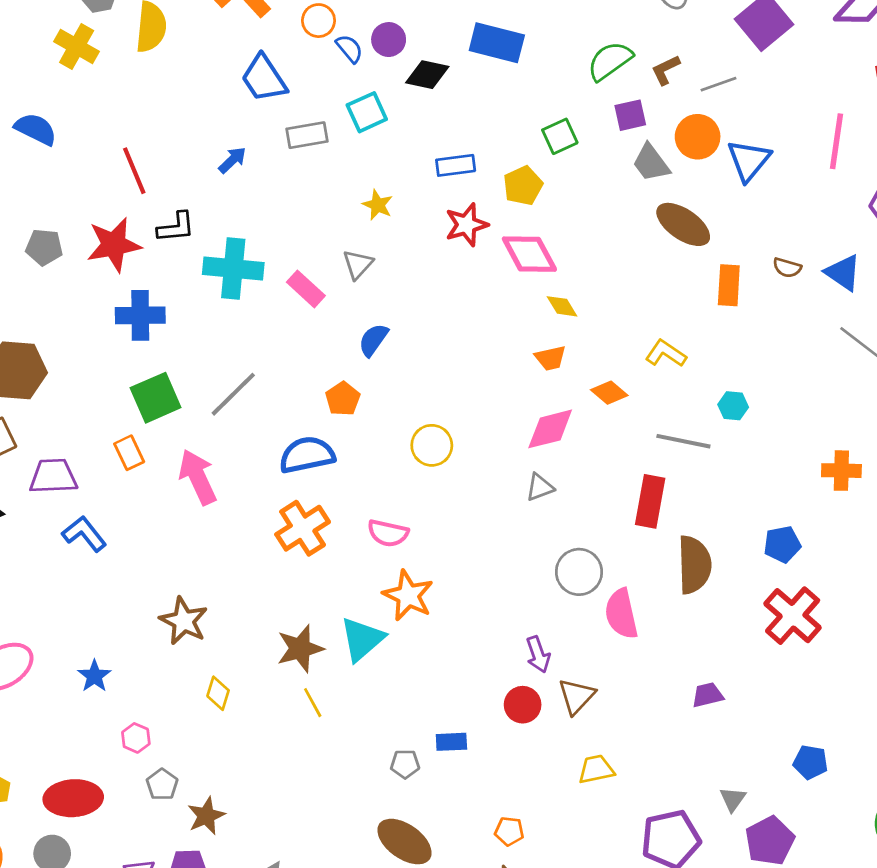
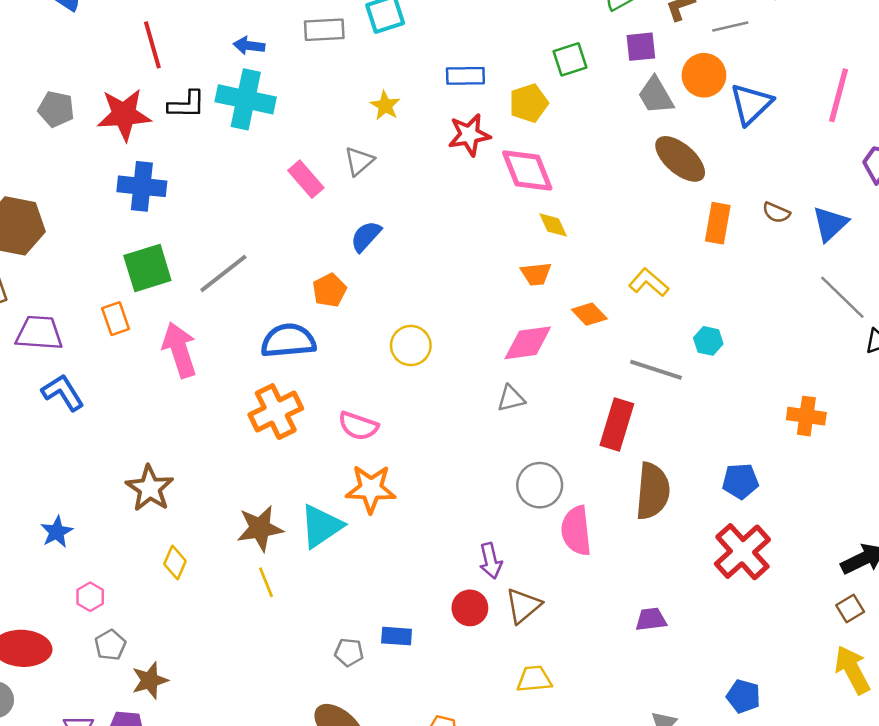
blue arrow: (232, 160) -> (249, 46), turned -136
cyan cross: (233, 268) -> (246, 99), moved
blue triangle: (843, 273) -> (830, 224), turned 36
orange star: (408, 596) -> (371, 489), turned -30

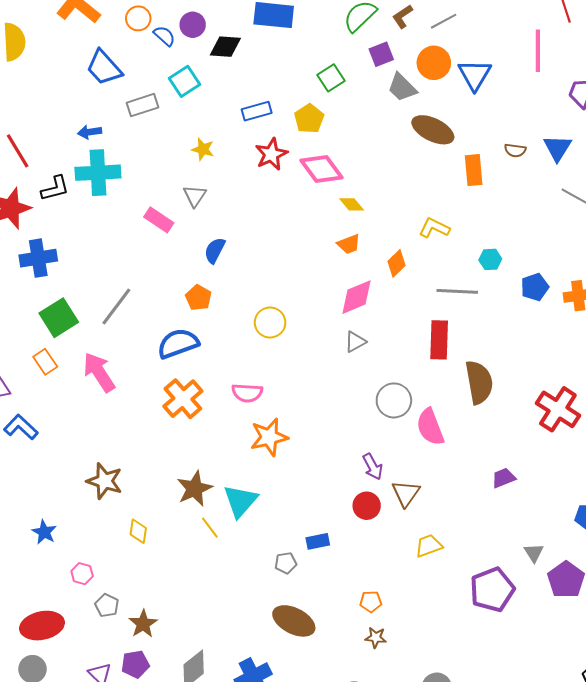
orange diamond: (589, 314) -> (396, 263), turned -76
blue pentagon: (740, 481) -> (535, 287), moved
cyan triangle: (321, 526) -> (240, 501), moved

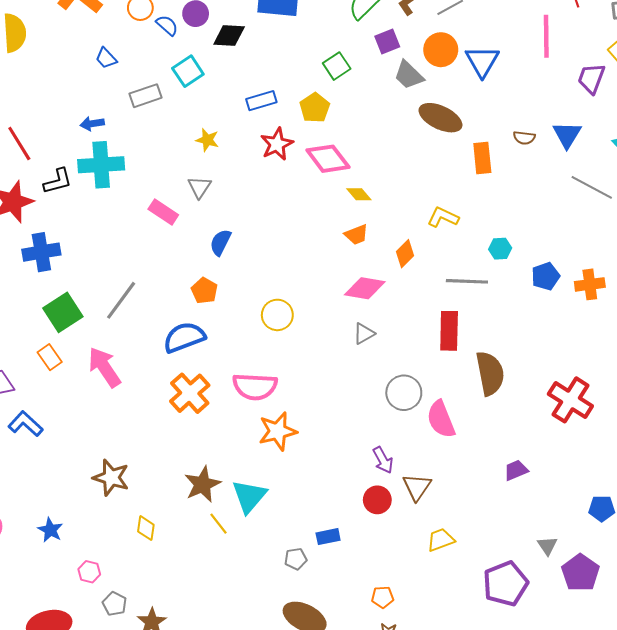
blue trapezoid: (104, 68) -> (106, 58), size x0.6
pink diamond: (357, 297) -> (365, 288), turned 33
pink semicircle: (247, 393) -> (255, 387), size x1.4

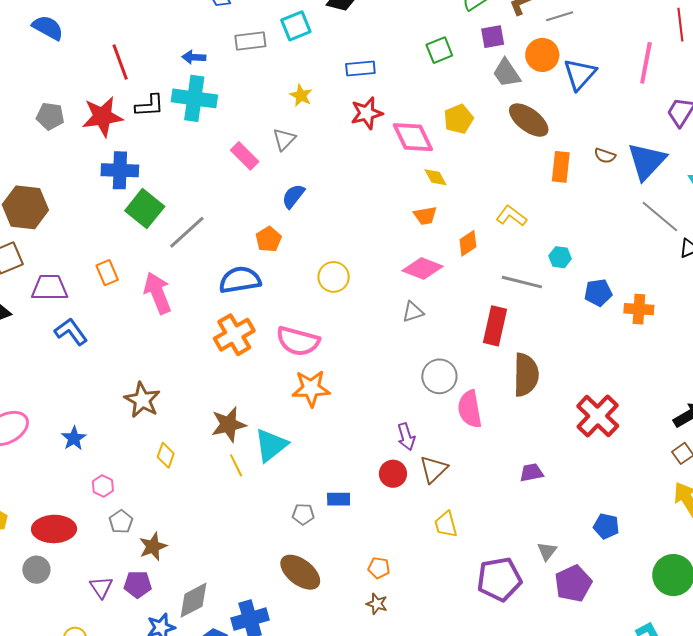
yellow pentagon: (315, 108) -> (459, 119), moved
blue triangle: (567, 135) -> (647, 161), size x1.4
green square: (63, 312) -> (145, 209), moved, turned -30
yellow trapezoid: (441, 540) -> (446, 524), turned -96

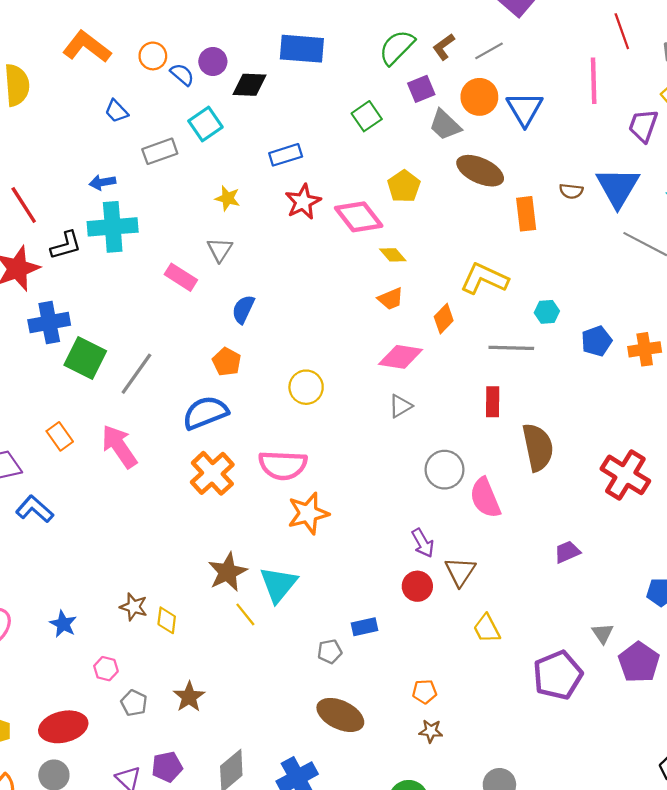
yellow L-shape: (511, 216) -> (484, 279), size x1.4
red rectangle: (495, 326) -> (493, 402), size x0.7
brown star: (142, 400) -> (134, 607), moved, size x0.7
brown star: (153, 546) -> (189, 697), moved

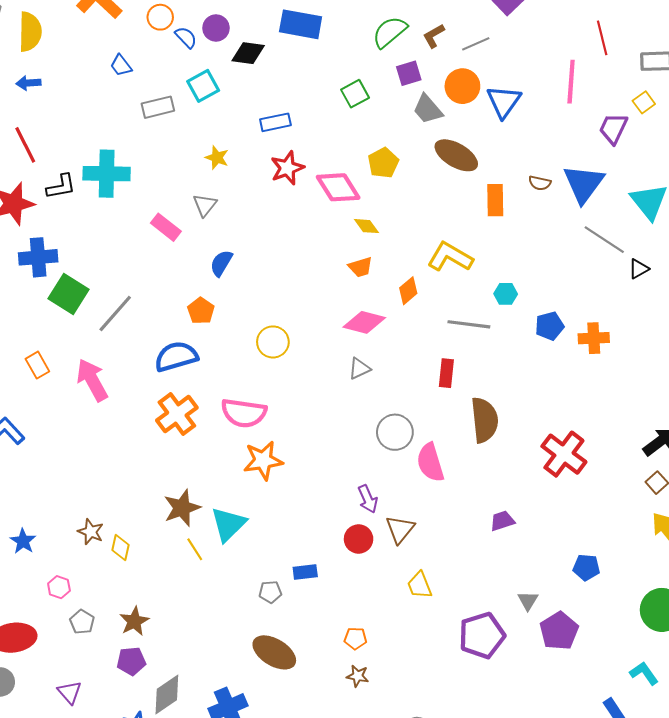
blue arrow: (102, 182) -> (28, 83), moved
purple pentagon: (167, 767) -> (131, 661), moved

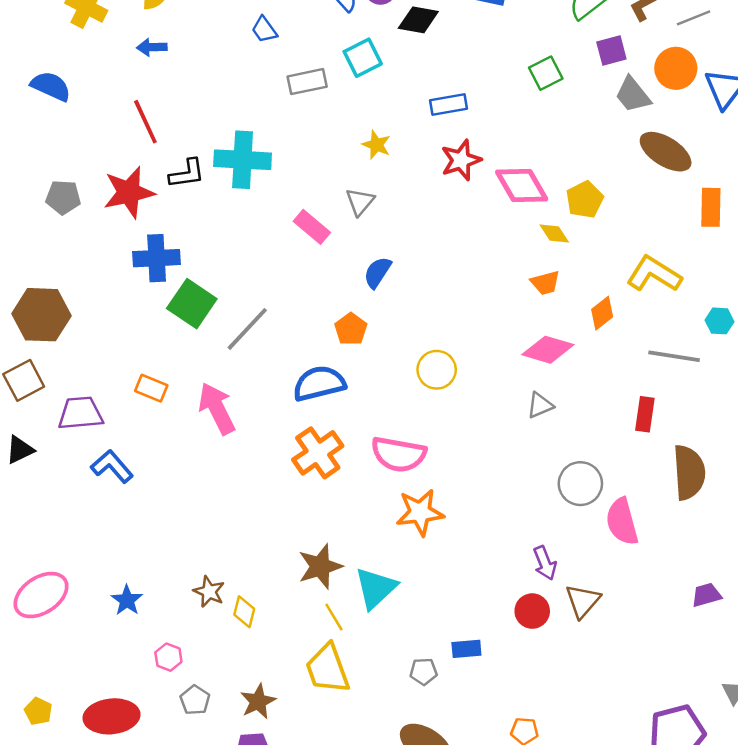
yellow pentagon: (383, 163) -> (585, 199), moved
orange rectangle: (37, 365) -> (151, 388), turned -40
yellow trapezoid: (420, 585) -> (328, 669), moved, size x1.5

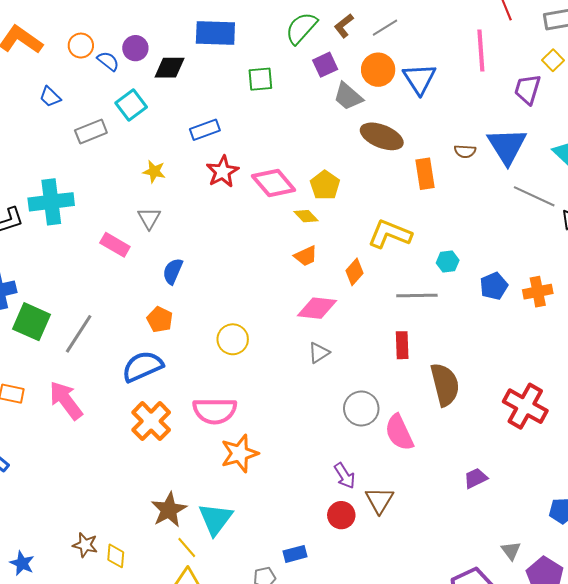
green square: (546, 73) -> (260, 79), moved, turned 32

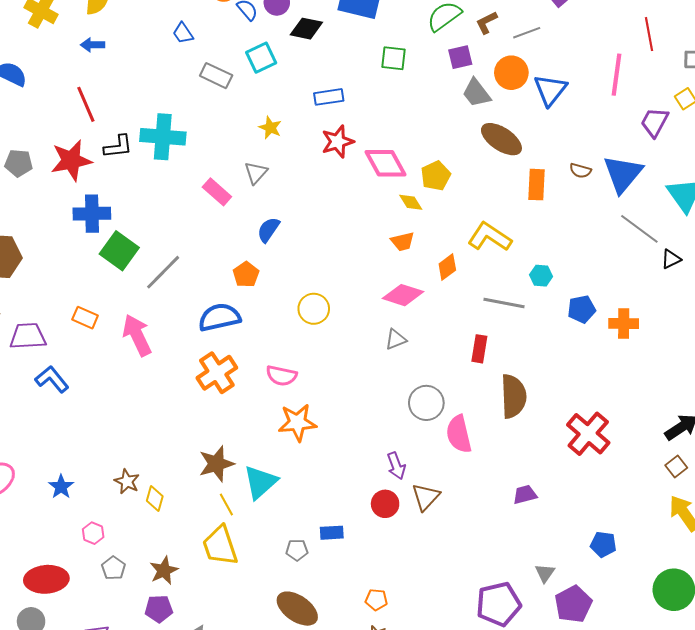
gray rectangle: (91, 132) -> (216, 76), turned 36
pink semicircle: (215, 411) -> (282, 376), size x0.7

